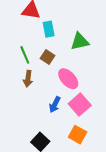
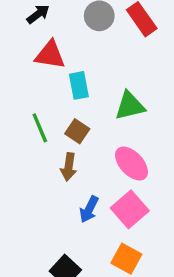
brown arrow: (28, 79) -> (69, 167), moved
pink ellipse: (68, 79) -> (131, 164), moved

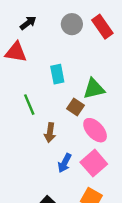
red triangle: (50, 55) -> (16, 52), moved
brown square: (77, 131) -> (76, 107), moved

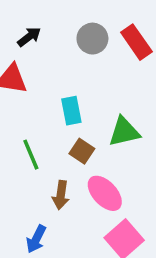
brown square: (76, 107) -> (82, 151), moved
pink ellipse: (95, 130) -> (105, 193), moved
blue arrow: (65, 163) -> (36, 239), moved

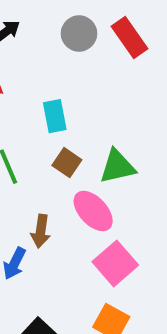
green triangle: (124, 132) -> (117, 167), moved
brown arrow: (61, 195) -> (41, 231), moved

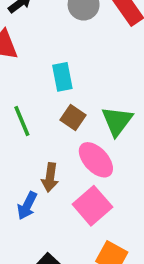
green triangle: (117, 167) -> (117, 121), turned -40
pink square: (115, 263) -> (92, 206), moved

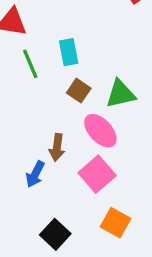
green line: (22, 121) -> (30, 64), moved
green triangle: (117, 121) -> (120, 94), turned 40

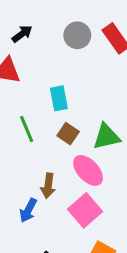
green line: (30, 64) -> (27, 129), moved

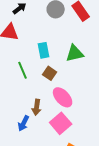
green triangle: (106, 137) -> (75, 53), moved

